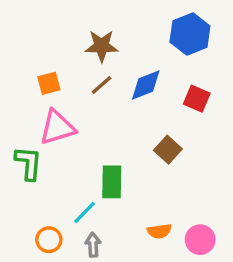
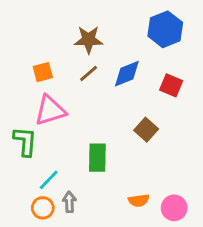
cyan line: (85, 212) -> (49, 180), moved
gray arrow: (93, 245) -> (69, 202), moved

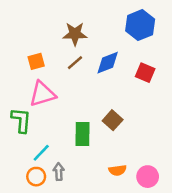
brown square: (146, 130) -> (113, 120), moved

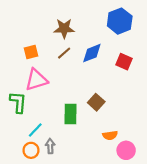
orange semicircle: (118, 170) -> (110, 135), moved

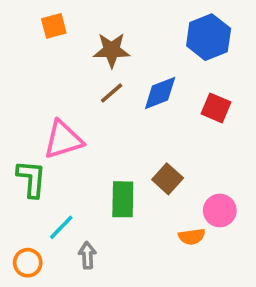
orange square: (31, 52) -> (54, 26), moved
orange circle: (31, 150) -> (28, 263), moved
pink circle: (126, 150) -> (220, 210), moved

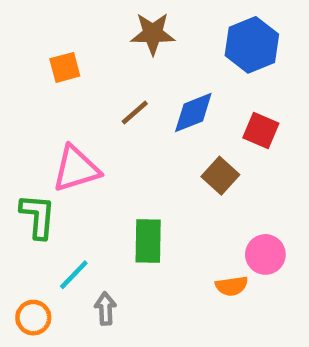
orange square: (54, 26) -> (65, 67), moved
brown star: (112, 50) -> (153, 34), moved
brown square: (168, 179) -> (220, 176), moved

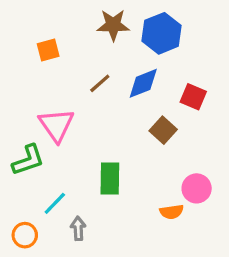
blue hexagon: (252, 45) -> (162, 33), moved
pink triangle: (76, 169) -> (56, 125), turned -48
green L-shape: (38, 216) -> (28, 160), turned 66

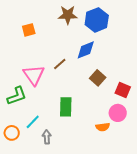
brown line: (100, 83) -> (60, 64), moved
red square: (193, 97) -> (123, 90), moved
orange circle: (25, 235) -> (12, 133), moved

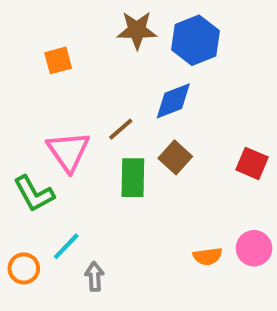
brown square: (98, 78) -> (175, 157), moved
red square: (123, 90) -> (252, 163), moved
green L-shape: (17, 96) -> (34, 194), turned 80
green rectangle: (66, 107) -> (133, 178), moved
pink circle: (118, 113) -> (254, 248), moved

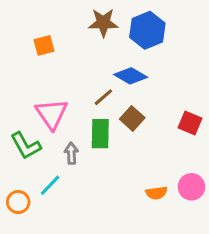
blue diamond: (173, 101) -> (131, 76), turned 52
brown line: (121, 129) -> (103, 97), moved
gray arrow: (94, 277) -> (71, 153), moved

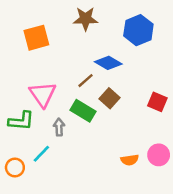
blue hexagon: (147, 30) -> (138, 30), moved
orange square: (44, 45) -> (36, 38), size x1.5
green rectangle: (100, 134) -> (83, 111), turned -60
green L-shape: (26, 146) -> (21, 121), turned -56

